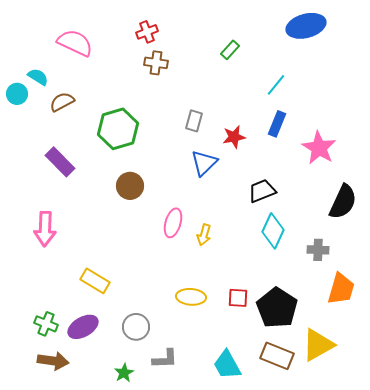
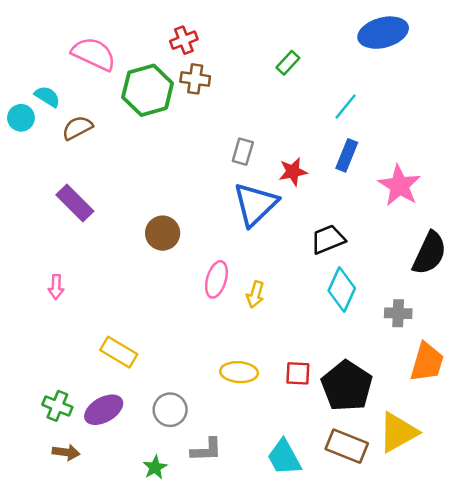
green hexagon: (118, 129) -> (148, 90), moved
blue triangle: (204, 163) -> (255, 204), size x1.4
pink arrow: (45, 229) -> (56, 287), size x0.6
brown arrow: (53, 361) -> (66, 452), size x0.7

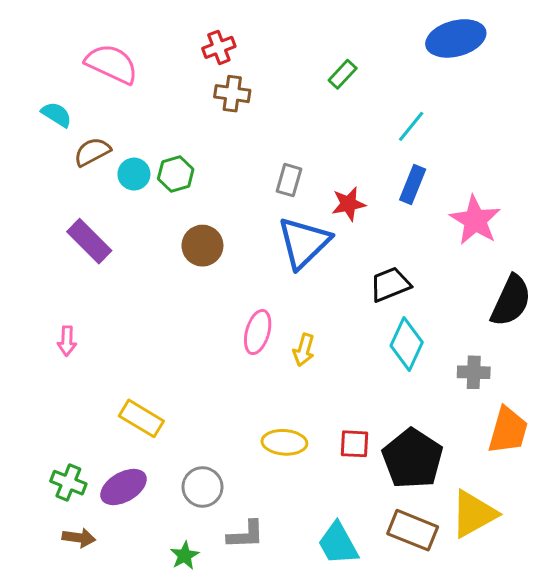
green hexagon: (148, 90) -> (176, 174), moved, size x0.6
cyan circle: (21, 118) -> (134, 174), moved
brown circle: (163, 233) -> (202, 246), moved

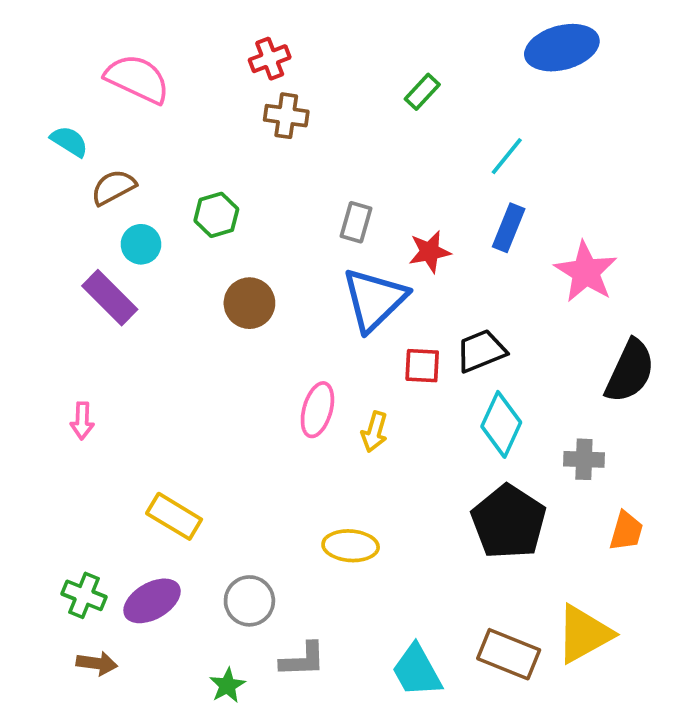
cyan circle: (134, 174) -> (141, 244), moved
orange trapezoid: (508, 430) -> (626, 531), size x0.7
red square: (354, 444) -> (422, 366), moved
black pentagon: (413, 459) -> (509, 522), moved

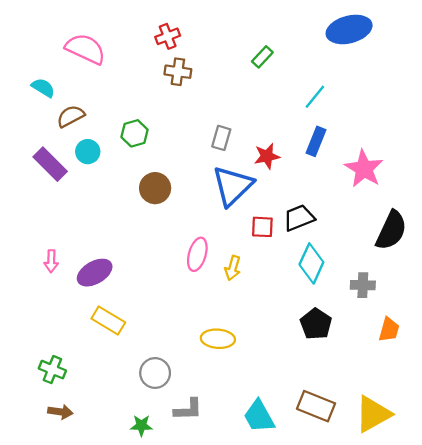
purple rectangle: (110, 298) -> (50, 164), moved
black pentagon: (509, 522) -> (316, 324), size x0.7
purple ellipse: (152, 601) -> (95, 273), moved
yellow triangle: (584, 634) -> (373, 414), moved
green star: (227, 685) -> (141, 426), turned 30

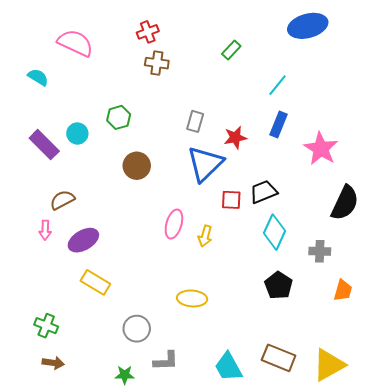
brown semicircle: (71, 116) -> (62, 200), moved

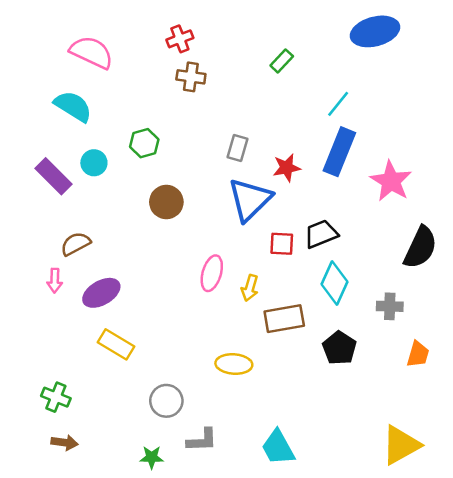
cyan semicircle: (38, 77) -> (73, 106), moved, size x1.5
blue rectangle: (279, 124) -> (339, 152), size x1.5
brown rectangle: (279, 358) -> (284, 319), moved, turned -32

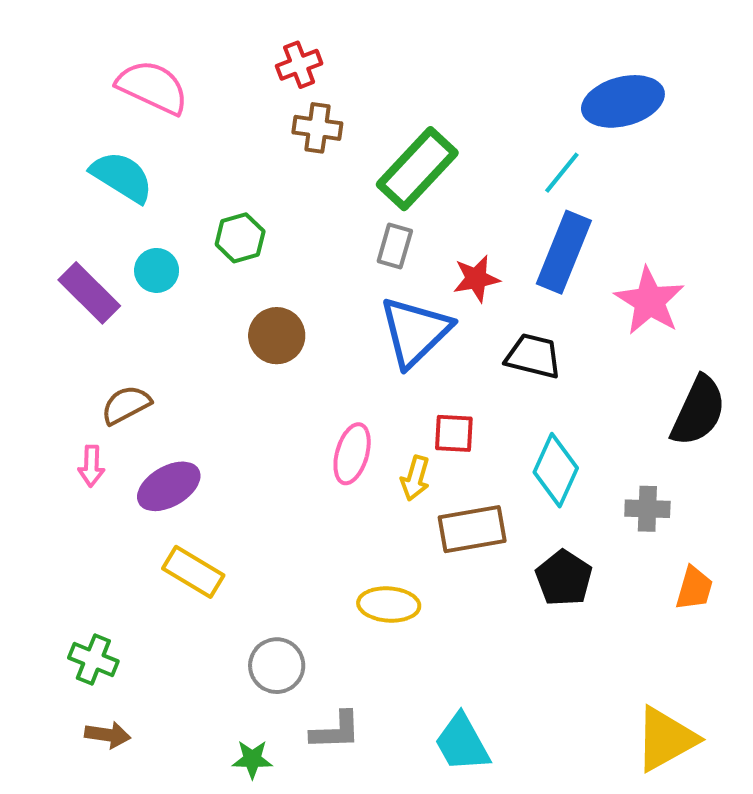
blue ellipse: (375, 31) -> (623, 101), moved
green rectangle: (282, 61) -> (417, 169), moved, size x2.0
black trapezoid: (321, 234) -> (533, 356), moved, turned 36
red square: (282, 244) -> (454, 433), moved

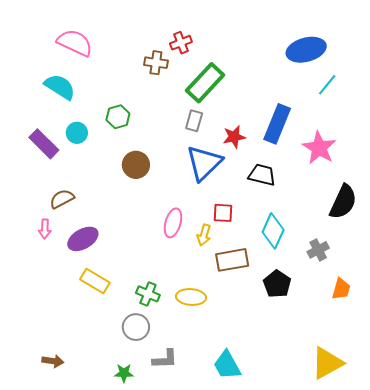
red cross: (299, 65) -> (181, 43), moved
cyan line: (562, 173) -> (327, 85), moved
gray cross: (647, 509) -> (318, 250), turned -30
green cross: (93, 659) -> (148, 294), moved

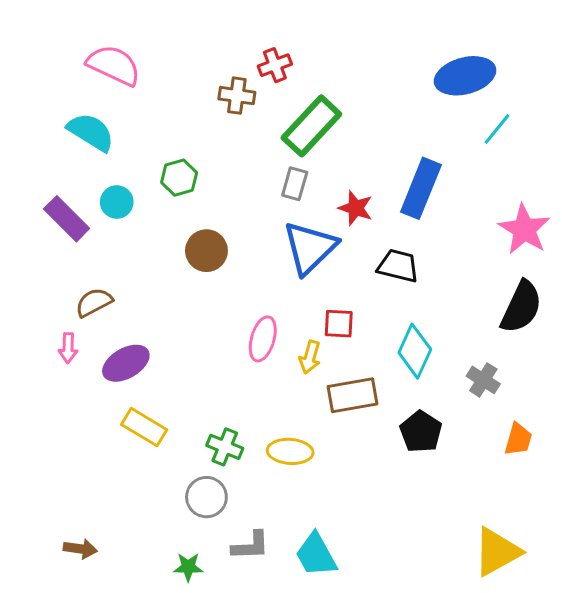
red star: (234, 137) -> (356, 208), turned 30
pink star: (319, 148) -> (524, 229), moved
gray cross: (318, 250) -> (483, 380), turned -30
cyan trapezoid: (227, 365) -> (316, 555), moved

